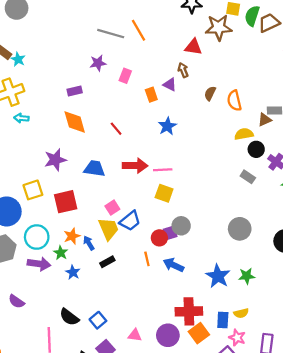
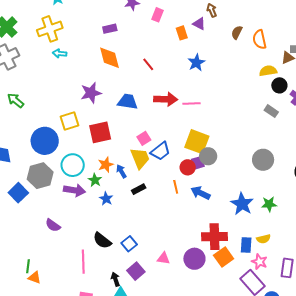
yellow square: (164, 193) -> (197, 142), moved, size x1.4

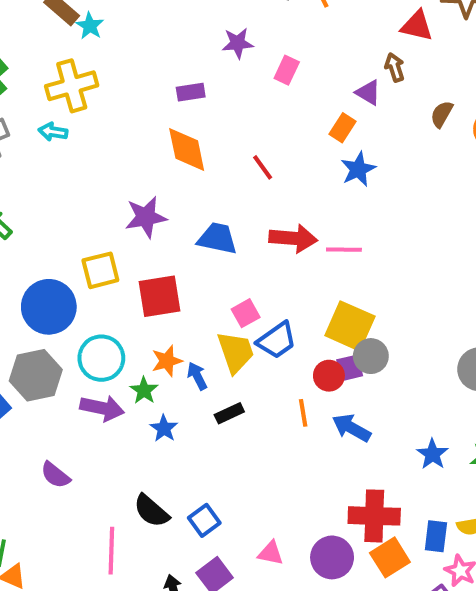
orange rectangle: (182, 33) -> (343, 128), moved, turned 48
cyan arrow: (60, 53) -> (53, 132), moved
blue star: (242, 204) -> (432, 454), size x0.7

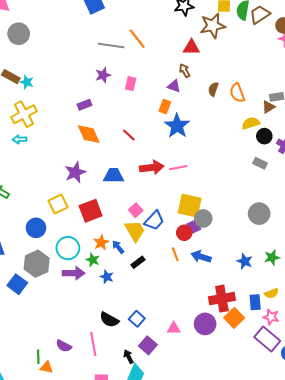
blue star: (358, 169) -> (177, 126), size x1.4
blue circle: (49, 307) -> (36, 228), size x0.7
purple semicircle: (55, 475) -> (64, 346), moved

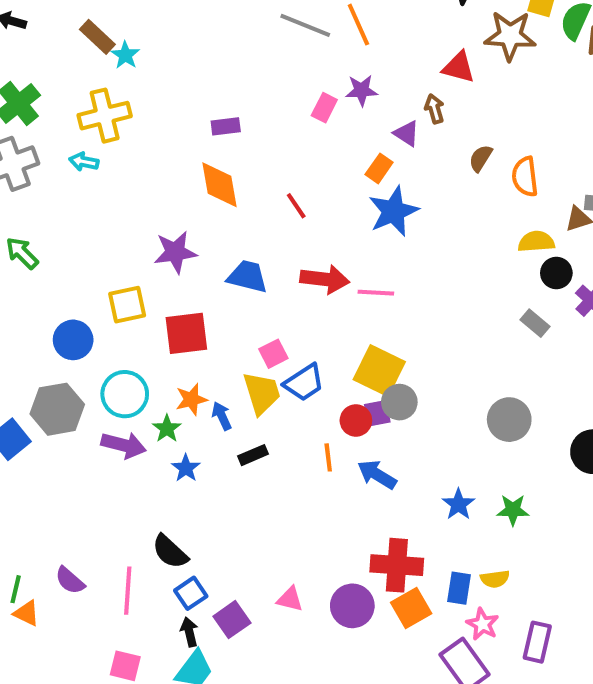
purple star: (103, 75) -> (361, 90), moved
blue square: (137, 319) -> (191, 593), moved

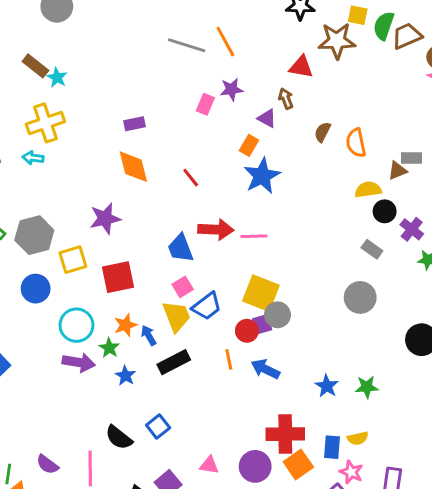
blue trapezoid: (247, 277) -> (181, 248), moved, turned -120
gray hexagon: (57, 409) -> (34, 235), moved
gray circle: (509, 420) -> (360, 297), moved
black rectangle: (253, 455) -> (174, 362), size x1.5
blue square: (191, 593) -> (158, 426), moved

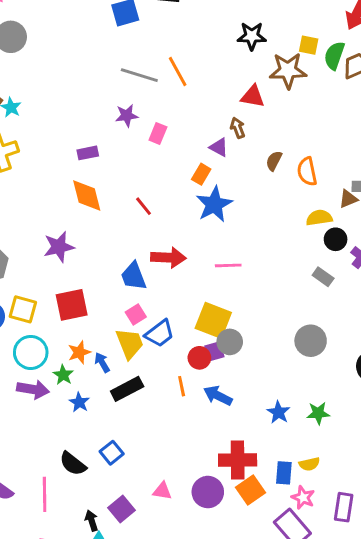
purple star: (232, 89) -> (127, 116), moved
pink line: (254, 236) -> (228, 265), moved
yellow square: (73, 260) -> (23, 309), moved, turned 32
gray circle: (360, 297) -> (311, 341), moved

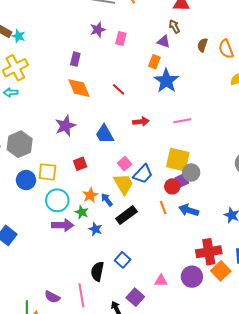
purple rectangle: (88, 153) -> (75, 59), turned -56
red arrow: (168, 258) -> (141, 122), size x0.7
blue trapezoid: (134, 276) -> (105, 134), moved
red square: (72, 305) -> (80, 164), size x0.6
black semicircle: (73, 464) -> (97, 271), turned 72

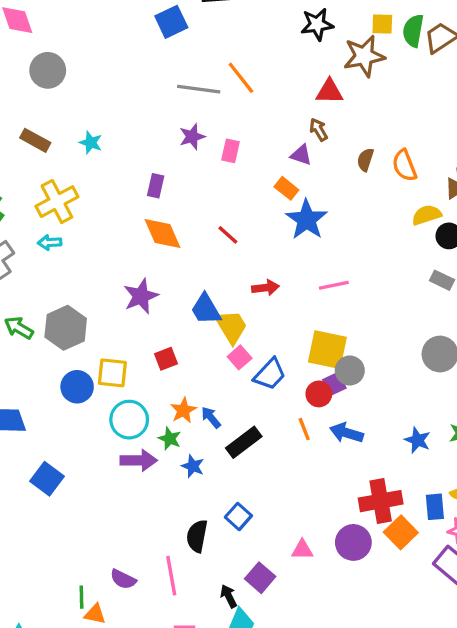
cyan star: (18, 36) -> (91, 143), moved
orange rectangle: (154, 62) -> (286, 188), turned -72
yellow trapezoid: (123, 184) -> (231, 327), moved

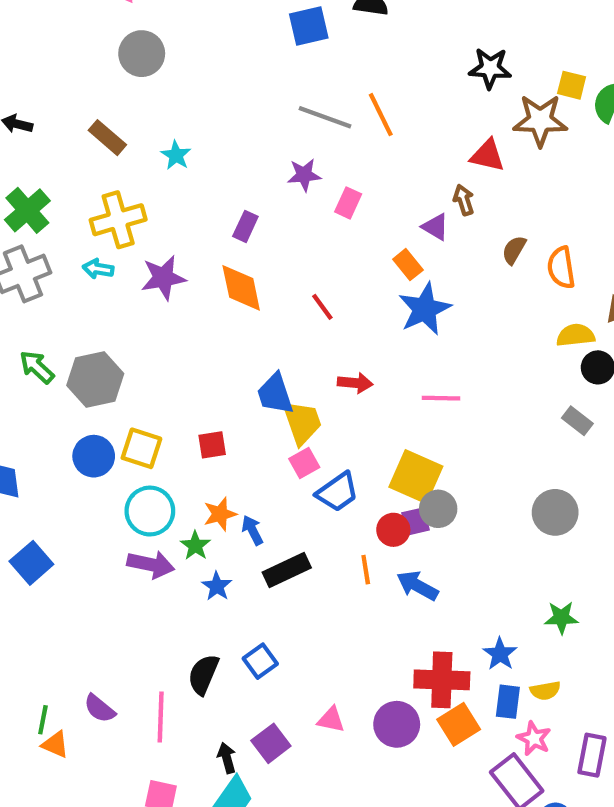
purple star: (141, 296) -> (163, 278), moved
blue star: (418, 440) -> (500, 654), moved

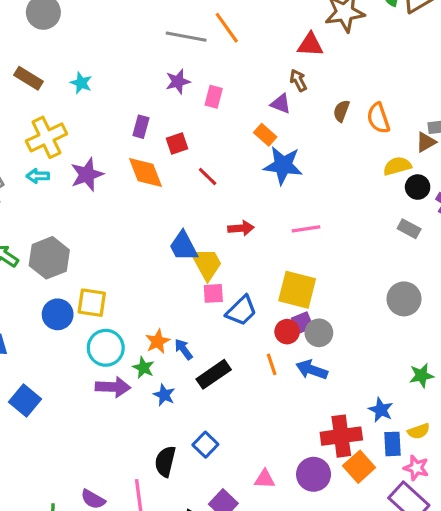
blue star: (425, 309) -> (283, 165), turned -30
red square: (212, 445) -> (177, 143), moved
pink square: (304, 463) -> (213, 293), turned 35
gray circle: (438, 509) -> (319, 333), moved

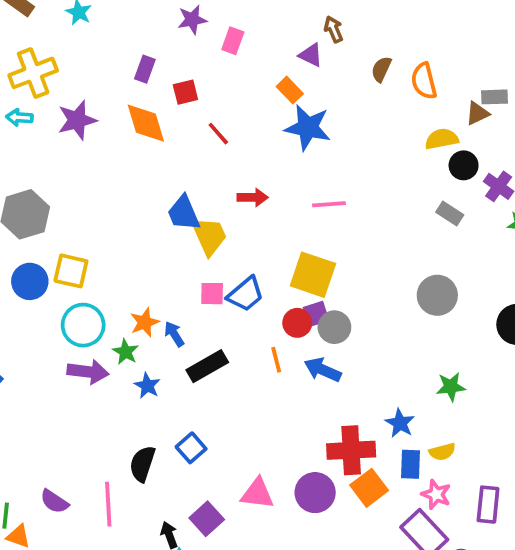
pink square: (213, 293) -> (212, 294), moved
pink triangle: (265, 479) -> (257, 493), size x1.4

